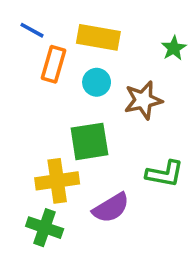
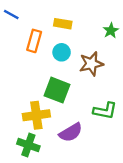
blue line: (32, 30) -> (11, 15), moved
yellow rectangle: (98, 37) -> (63, 24), size x0.7
green square: (89, 141) -> (57, 90), turned 30

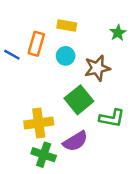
blue line: (11, 15) -> (12, 55), moved
green square: (57, 90) -> (79, 100), moved, turned 30
green cross: (28, 145) -> (44, 155), moved

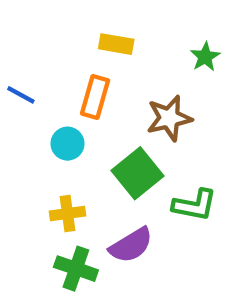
orange rectangle: (36, 44) -> (95, 97), moved
cyan circle: (66, 56) -> (67, 144), moved
yellow cross: (39, 123) -> (67, 213), size x0.7

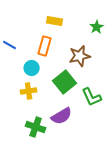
green L-shape: (195, 205) -> (92, 97), turned 55
yellow cross: (67, 213) -> (29, 91), moved

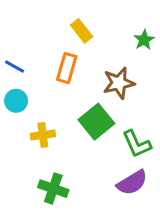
yellow rectangle: (55, 21) -> (82, 31), turned 42
cyan circle: (32, 68) -> (16, 101), moved
purple semicircle: (62, 116) -> (132, 183), moved

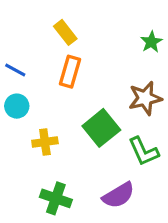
yellow rectangle: (82, 31) -> (65, 32), moved
brown star: (119, 83) -> (145, 98), moved
purple semicircle: (132, 183) -> (118, 195), moved

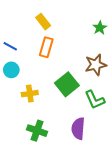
purple semicircle: (118, 195) -> (78, 129), turned 125

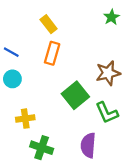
green star: (100, 28) -> (111, 17), moved
yellow cross: (30, 94) -> (25, 119), moved

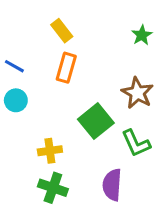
green star: (111, 17) -> (142, 35), moved
brown star: (108, 73) -> (137, 93), turned -30
yellow cross: (25, 119) -> (50, 151), moved

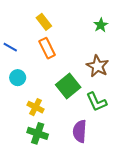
orange rectangle: (66, 68) -> (47, 48), turned -42
cyan circle: (16, 100) -> (18, 78), moved
yellow cross: (50, 151) -> (36, 107), turned 35

